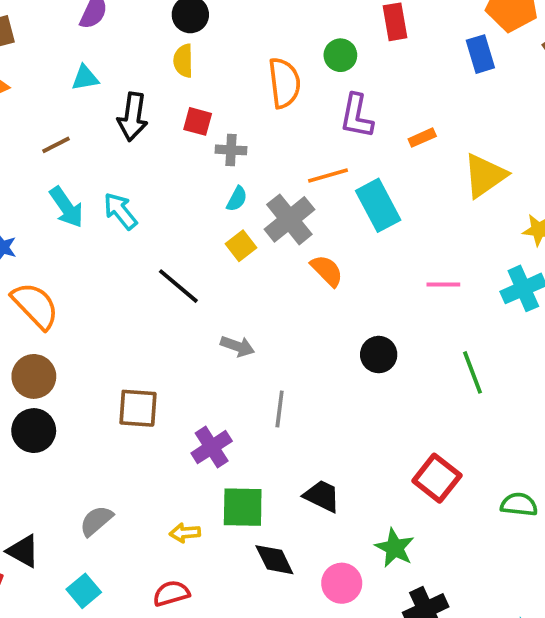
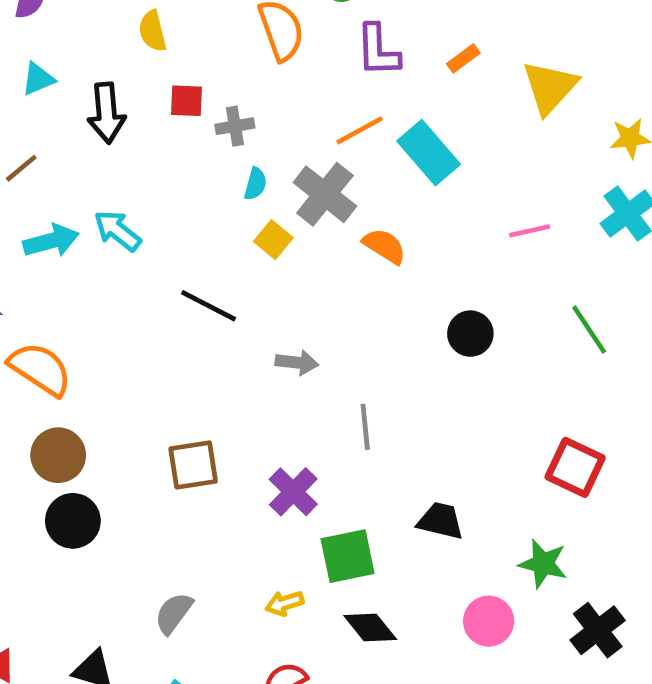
cyan arrow: (66, 207) -> (51, 241), turned -57
black diamond: (274, 560) -> (370, 628), moved

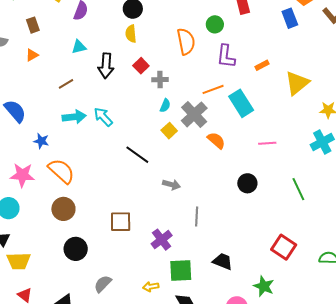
red square: (187, 101) -> (141, 66), turned 35
pink line: (530, 231) -> (267, 143), moved
black circle: (73, 521) -> (76, 249), moved

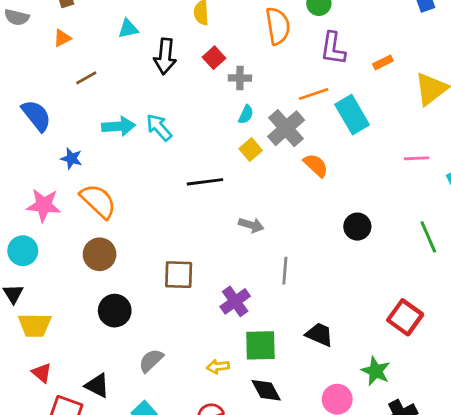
brown line: (66, 84) -> (86, 78), moved
pink line: (267, 143) -> (417, 158), moved
black line: (137, 155) -> (205, 182), turned -45

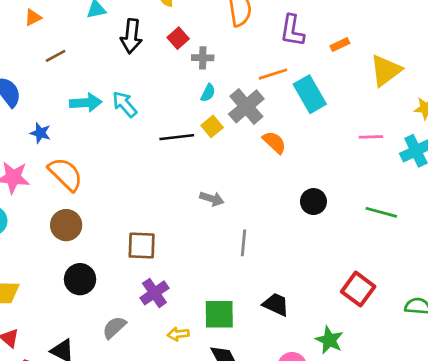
black line: (205, 182) -> (177, 137), moved
green line: (428, 237) -> (381, 212), turned -52
purple cross: (235, 301) -> (154, 293), moved

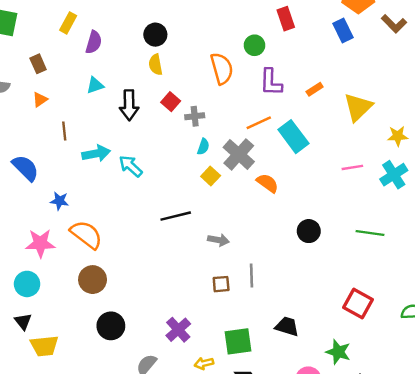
brown line: (56, 56) -> (64, 131), turned -60
cyan arrow: (86, 103) -> (96, 153), moved
black line: (177, 137) -> (176, 216), moved
brown square: (142, 246) -> (221, 284), moved, size x0.7

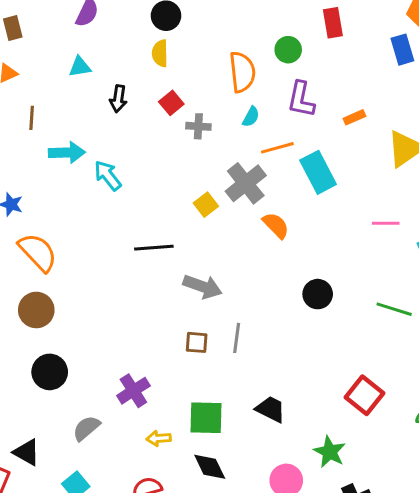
black arrow: (129, 105) -> (118, 99), size x0.7
cyan semicircle: (203, 147) -> (251, 117), moved
gray arrow: (218, 240) -> (203, 287), size x1.4

